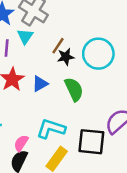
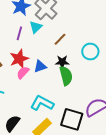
cyan circle: (98, 54) -> (90, 52), size x0.7
black star: (66, 57) -> (62, 62), moved
pink semicircle: (21, 143) -> (23, 73), moved

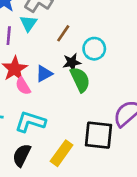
cyan circle: (90, 52) -> (94, 49), moved
pink semicircle: (23, 73) -> (23, 86), turned -64
cyan L-shape: (42, 103) -> (30, 122), moved

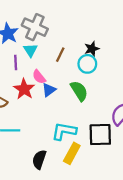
black star: (72, 62) -> (92, 49), moved
pink semicircle: (23, 86) -> (39, 77), moved
cyan L-shape: (30, 122) -> (64, 131), moved

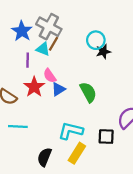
cyan triangle: (30, 50) -> (43, 49), turned -40
brown line: (60, 55) -> (54, 44), moved
cyan circle: (87, 64) -> (96, 40), moved
black square: (100, 135) -> (106, 137), size x0.7

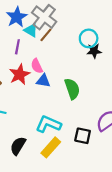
cyan triangle: (43, 49) -> (31, 30), moved
blue triangle: (58, 89) -> (43, 81), turned 32

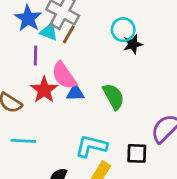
pink semicircle: (37, 66) -> (64, 76), size x1.5

